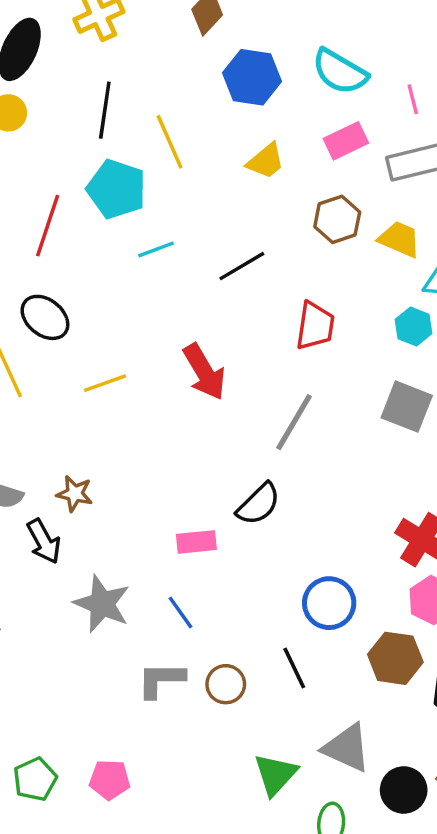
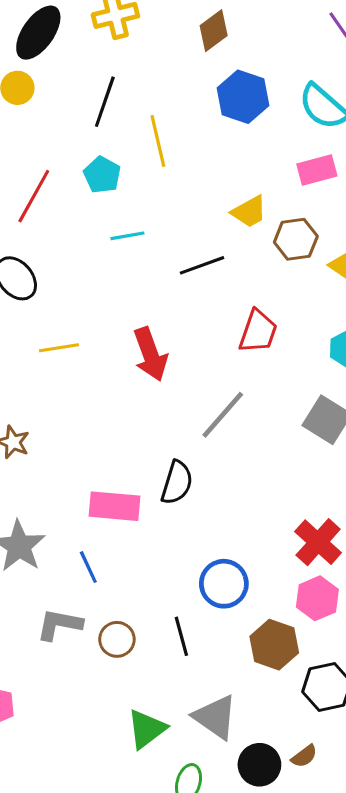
yellow trapezoid: (266, 161) -> (249, 212), moved
cyan pentagon: (117, 189) -> (102, 175), size x0.7
black semicircle: (258, 504) -> (177, 483), turned -39
pink rectangle: (196, 542) -> (115, 506), size x1.4

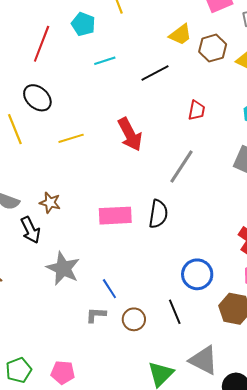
red trapezoid: (258, 332) -> (197, 110), size x0.7
pink rectangle: (115, 506) -> (115, 216), moved
blue line: (88, 567) -> (109, 289), moved
gray L-shape: (59, 624) -> (96, 315), size x0.7

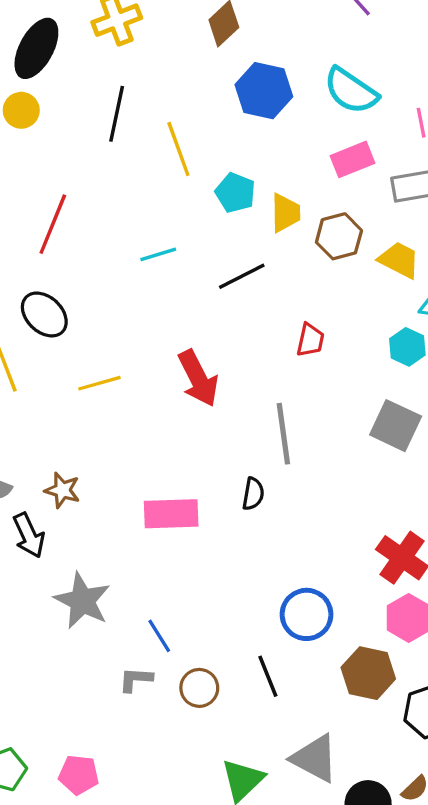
cyan pentagon: (83, 24) -> (235, 193), moved
yellow trapezoid: (180, 35) -> (285, 213), turned -55
gray line: (181, 167) -> (283, 434), turned -42
black semicircle: (158, 214) -> (253, 494), moved, size x0.7

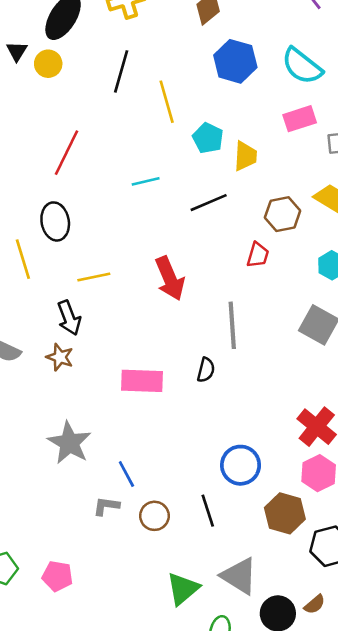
brown hexagon: (339, 236) -> (283, 214), moved
black ellipse: (44, 314) -> (55, 221), turned 33
black arrow: (29, 535) -> (69, 318), moved

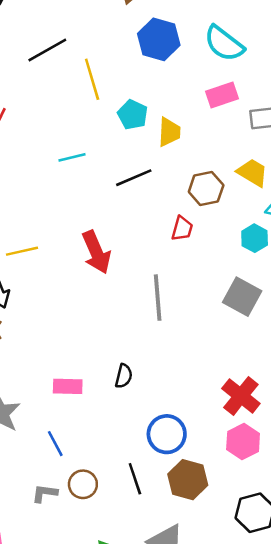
black line: (121, 71) -> (47, 50), turned 45
black semicircle: (206, 370) -> (124, 376), moved
pink rectangle: (142, 381) -> (68, 386), moved, size x0.7
gray L-shape: (106, 506) -> (45, 493), moved
brown hexagon: (285, 513) -> (188, 480), moved

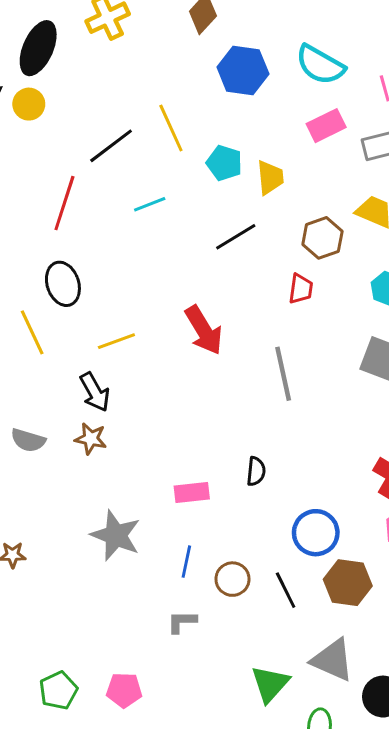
black line: (47, 50) -> (111, 146), moved
cyan line: (72, 157) -> (150, 204), moved
blue line: (55, 444) -> (186, 562), turned 48
brown circle: (83, 484) -> (232, 579), moved

